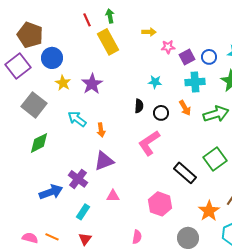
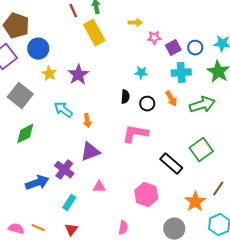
pink L-shape: (149, 143) -> (135, 134), turned 44

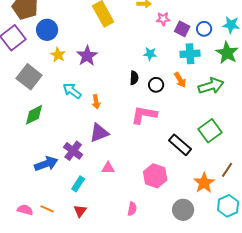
purple square: (173, 48) -> (182, 29), turned -35

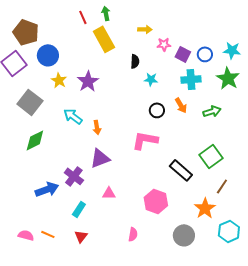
black semicircle: (134, 78) -> (135, 61), moved
green arrow: (211, 86) -> (212, 111), size x0.7
brown line: (227, 170) -> (222, 186), moved

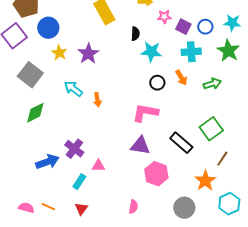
cyan star: (151, 79) -> (151, 52), size x1.5
purple triangle: (100, 158) -> (140, 146), moved, turned 30
pink triangle: (109, 193) -> (98, 166), moved

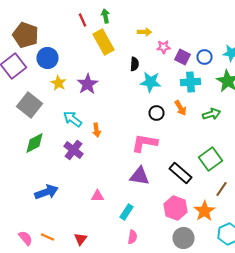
purple cross: (74, 149) -> (74, 150), moved
pink hexagon: (156, 174) -> (176, 208), moved
cyan rectangle: (79, 182) -> (126, 212), moved
pink semicircle: (26, 208) -> (26, 238), turned 35

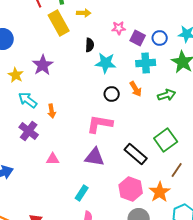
yellow arrow: (144, 32) -> (84, 13), moved
yellow star: (58, 83) -> (16, 75), moved
pink triangle: (98, 196) -> (53, 159), moved

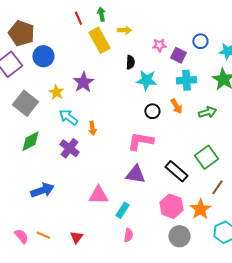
blue circle: (160, 38) -> (200, 41), moved
pink triangle: (53, 159) -> (98, 195), moved, size x1.5

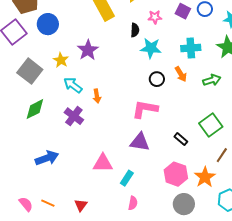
pink star: (159, 45) -> (155, 17), moved
purple square: (178, 55) -> (183, 11), moved
black rectangle: (176, 171) -> (181, 139), size x0.6

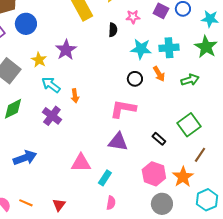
cyan star: (151, 48) -> (141, 49), moved

